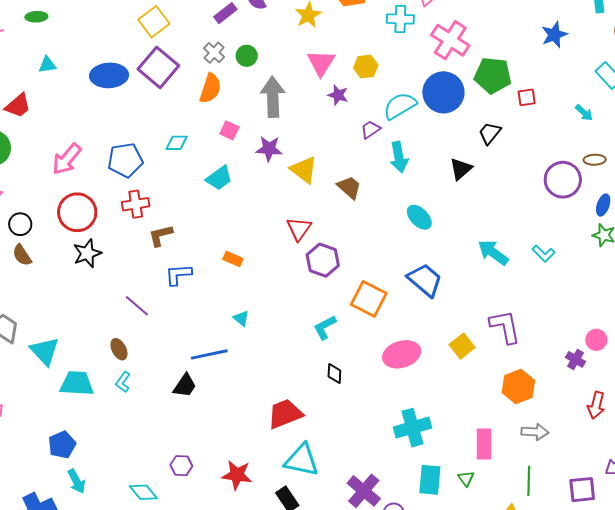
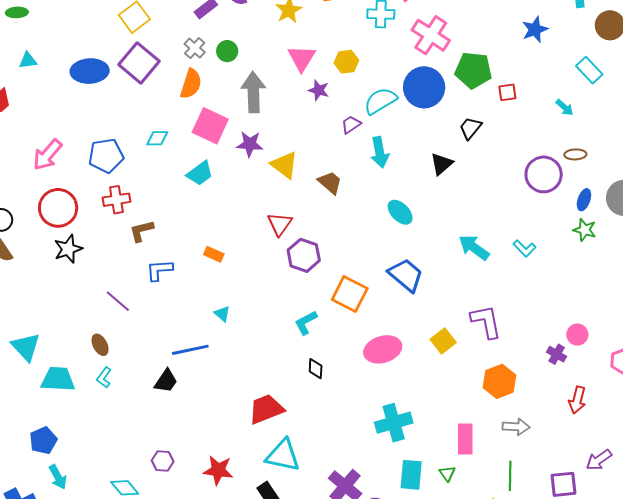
pink square: (229, 130) -> (210, 126), size x1.8

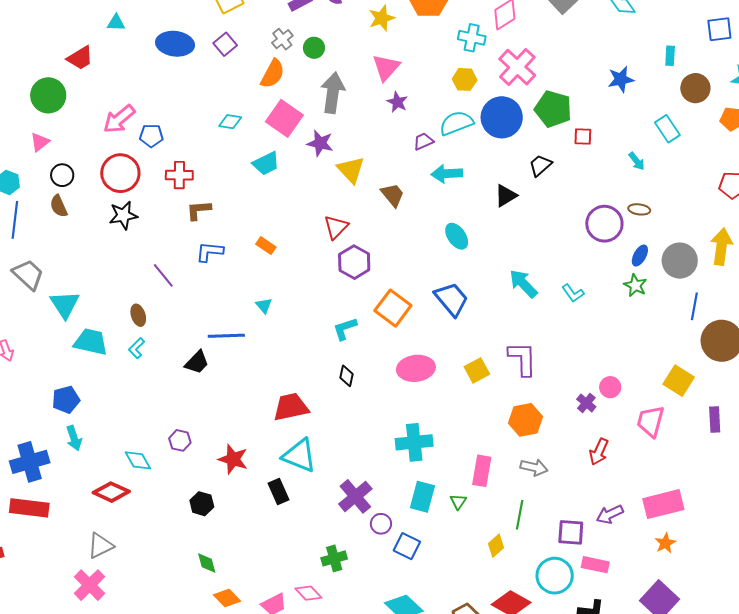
yellow hexagon: (346, 62) -> (465, 79), moved
purple square: (139, 63) -> (225, 44), size x0.6
cyan arrow: (380, 152) -> (447, 174), turned 88
blue pentagon: (106, 156) -> (151, 136), moved, size x0.7

